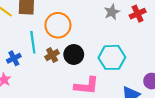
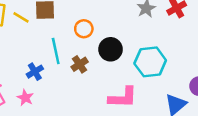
orange circle: (58, 25) -> (84, 29), size x0.6
black circle: (74, 54) -> (111, 49), moved

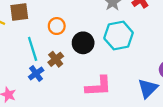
cyan hexagon: (150, 62) -> (119, 36), moved
blue cross: (35, 72) -> (36, 74), moved

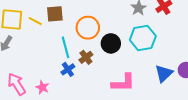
orange circle: (57, 26) -> (88, 28), size x1.5
blue triangle: (148, 88) -> (164, 73), moved

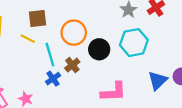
yellow line: (35, 21) -> (28, 39), moved

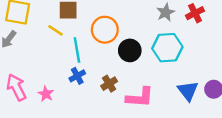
brown cross: (72, 65) -> (109, 84), moved
blue triangle: (158, 81) -> (188, 91), turned -30

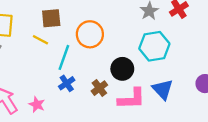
cyan line: (77, 50) -> (64, 57), turned 35
black circle: (130, 50) -> (122, 69), moved
blue triangle: (188, 91) -> (163, 89), moved

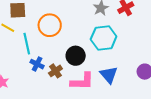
cyan line: (64, 57) -> (27, 44), turned -35
blue cross: (67, 83) -> (37, 64), moved, turned -32

